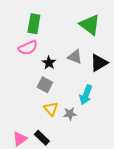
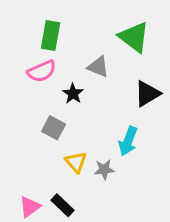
gray triangle: (75, 57) -> (98, 67), moved
gray square: (45, 85) -> (54, 128), moved

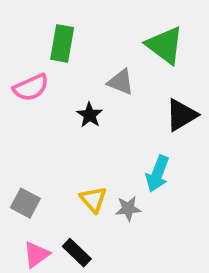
pink semicircle: (42, 71) -> (31, 87), moved
gray square: (54, 128) -> (25, 203), moved

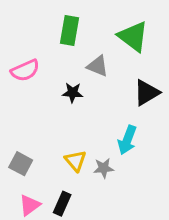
green rectangle: (62, 43) -> (70, 31), moved
black star: (90, 115) -> (73, 93), turned -30
black rectangle: (77, 253) -> (62, 204), turned 70

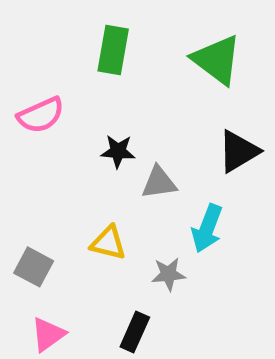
gray triangle: (98, 66) -> (159, 183), moved, turned -30
yellow triangle: (75, 161) -> (108, 243), moved, turned -35
black rectangle: (62, 204) -> (135, 332), moved

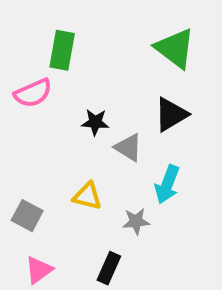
green rectangle: (113, 50) -> (62, 50), moved
black triangle: (238, 151) -> (171, 114), moved
gray triangle: (159, 183) -> (128, 147), turned 40

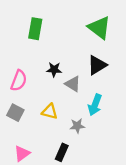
pink semicircle: (33, 93) -> (19, 81), moved, turned -45
gray square: (27, 216) -> (15, 113), moved

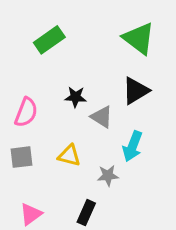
green rectangle: (35, 29) -> (49, 40), turned 45
gray square: (15, 113) -> (22, 157), turned -35

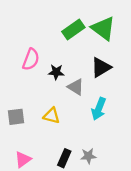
green rectangle: (49, 40) -> (73, 30), moved
pink semicircle: (26, 112) -> (31, 59), moved
gray star: (108, 176) -> (88, 156), moved

